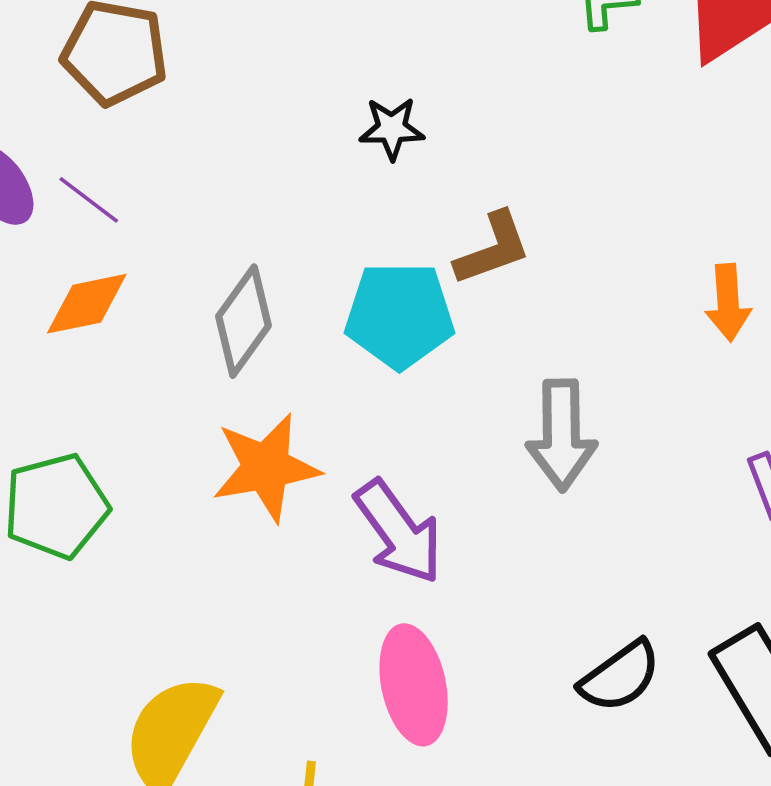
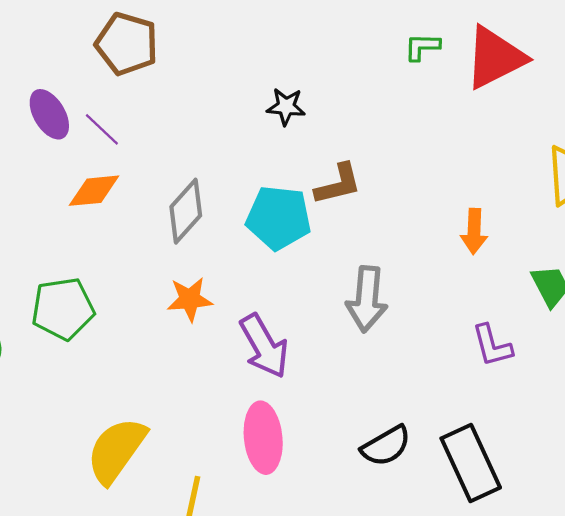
orange star: (266, 467) -> (190, 299), size x0.7

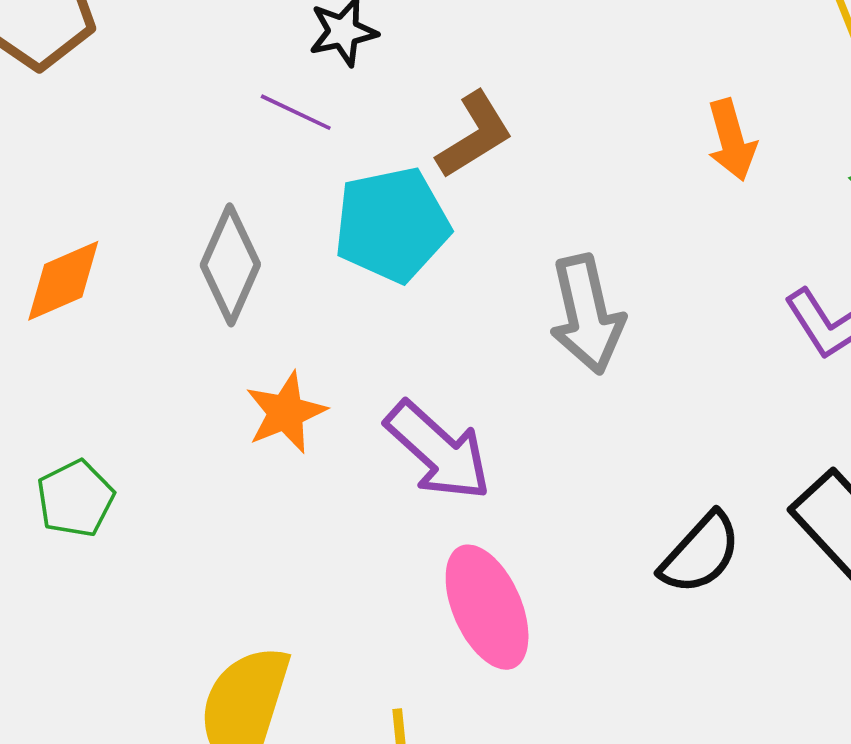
purple line: (102, 129) -> (296, 112), moved
green pentagon: (63, 309) -> (75, 499), size x0.7

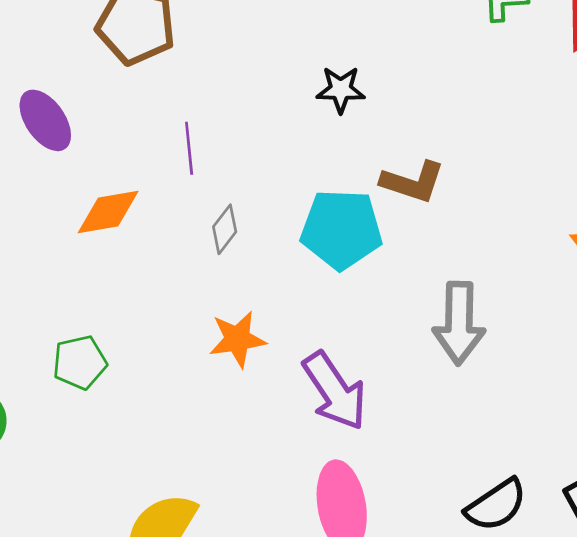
purple line: (296, 112) -> (189, 148), moved, turned 45
brown L-shape: (475, 135) -> (413, 182), turned 36
gray diamond: (230, 265) -> (225, 229), size x0.6

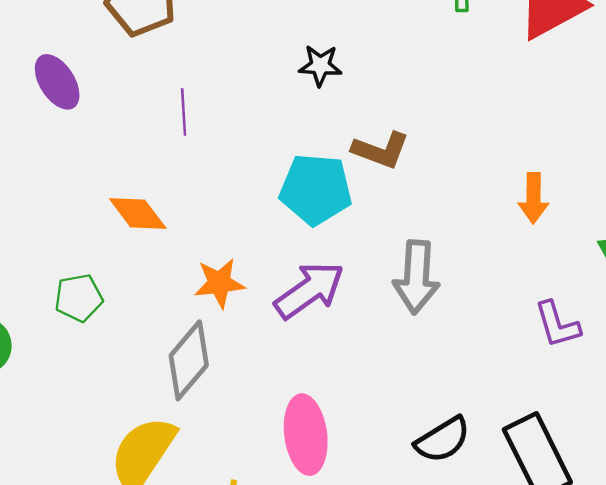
orange diamond: (108, 212) -> (138, 214), moved, turned 60
gray diamond: (225, 229) -> (189, 360), moved, size x1.8
purple arrow: (335, 391) -> (309, 290), moved, turned -94

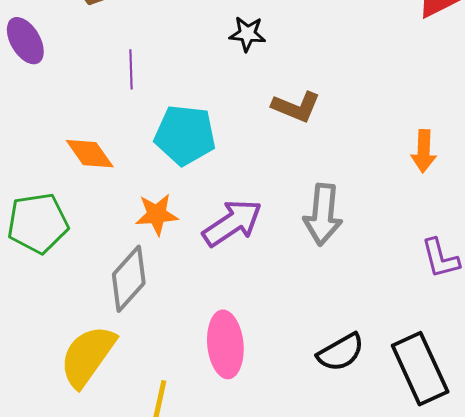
cyan pentagon: (316, 189) -> (185, 135), moved
green pentagon: (79, 298) -> (38, 223), size x1.5

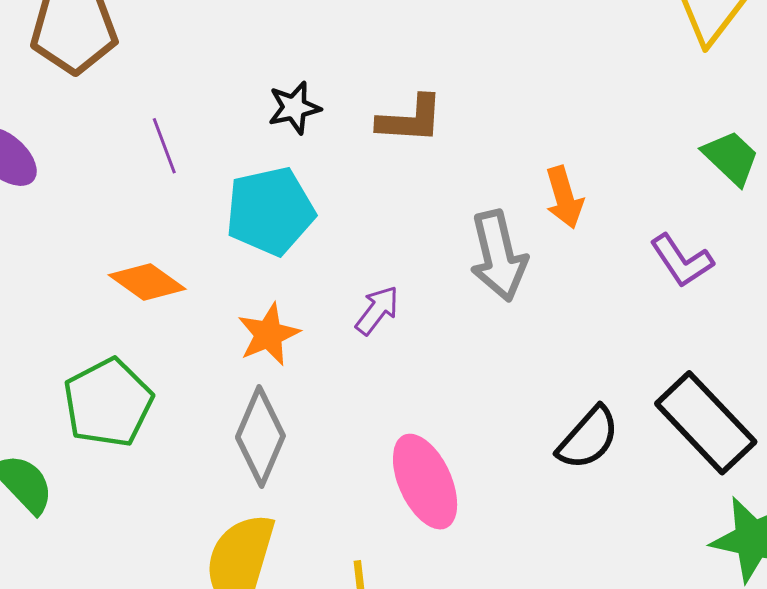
black star: (247, 34) -> (294, 108), moved
orange arrow: (424, 151) -> (564, 197), moved
purple arrow: (232, 223) -> (377, 310), size x0.6

